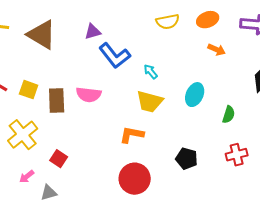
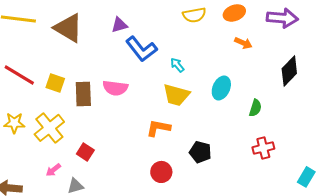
black pentagon: (187, 159) -> (200, 152), moved
red circle: (135, 179) -> (161, 172), size x0.7

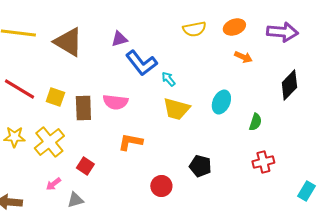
cyan arrow: (177, 65) -> (168, 79), moved
orange L-shape: (158, 128) -> (130, 142), moved

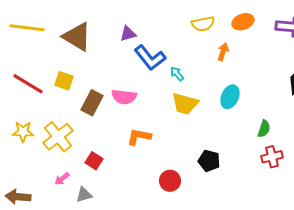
orange arrow: (243, 57) -> (223, 52), moved, turned -96
yellow square: (55, 97) -> (64, 81), moved
brown rectangle: (83, 108) -> (92, 103), turned 30
green semicircle: (255, 122) -> (264, 129), moved

